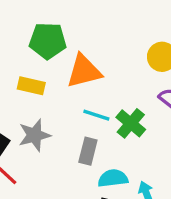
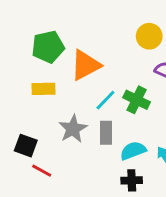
cyan line: (96, 115) -> (105, 100), turned -50
gray star: (34, 135) -> (73, 129), moved

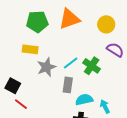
orange triangle: (86, 65) -> (69, 19), moved
gray star: (73, 129) -> (46, 67), moved

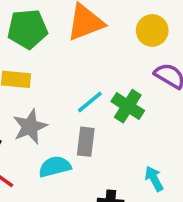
gray star: (46, 67) -> (30, 127), moved
cyan semicircle: (84, 100) -> (55, 167), moved

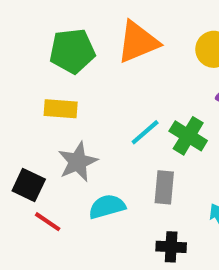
gray rectangle: (86, 142) -> (164, 187), moved

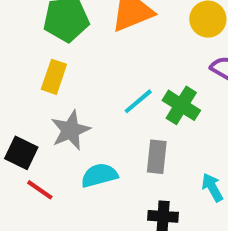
yellow rectangle: (61, 109) -> (54, 77), turned -76

